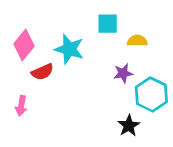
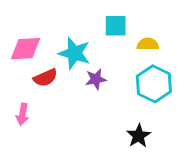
pink diamond: (24, 45) -> (26, 49), turned 48
purple star: (123, 73) -> (96, 79), moved
cyan hexagon: (151, 94) -> (154, 84), moved

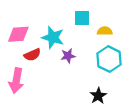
pink arrow: (23, 114) -> (16, 81), size x1.6

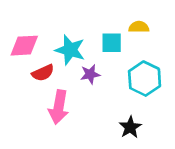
cyan square: (82, 18) -> (112, 43), moved
yellow semicircle: (105, 31) -> (139, 27), moved
pink arrow: (16, 81) -> (59, 107), moved

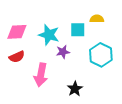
red semicircle: (43, 73) -> (17, 57), moved
black star: (130, 127) -> (75, 89), moved

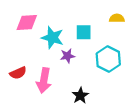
yellow semicircle: (97, 19) -> (117, 18), moved
pink diamond: (17, 32) -> (27, 23), moved
red semicircle: (17, 57) -> (18, 73), moved

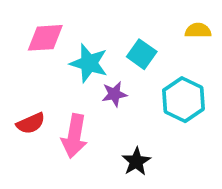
cyan square: (84, 32) -> (142, 54), turned 35

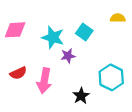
pink diamond: (45, 38) -> (15, 30), moved
cyan hexagon: (183, 100) -> (111, 77), moved

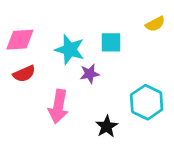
yellow semicircle: (118, 18) -> (155, 24), turned 152
cyan square: (84, 32) -> (111, 42), turned -35
red semicircle: (18, 73) -> (24, 74), moved

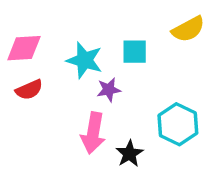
yellow semicircle: (155, 24) -> (188, 29), size x1.4
pink arrow: (58, 106) -> (93, 133), moved

